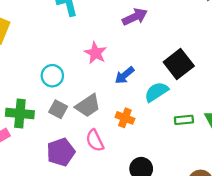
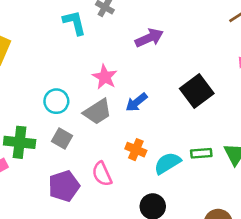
cyan semicircle: (156, 92) -> (167, 163), moved
gray trapezoid: (88, 106) -> (97, 112), moved

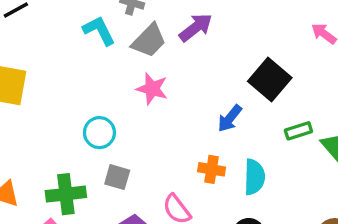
blue arrow: (136, 102) -> (230, 118), moved
gray trapezoid: (97, 112) -> (149, 41), moved
green rectangle: (201, 153) -> (298, 131), moved
cyan semicircle: (167, 163) -> (254, 177), turned 136

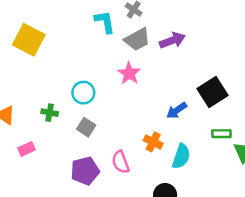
green cross: (66, 194) -> (50, 113), moved, size x0.6

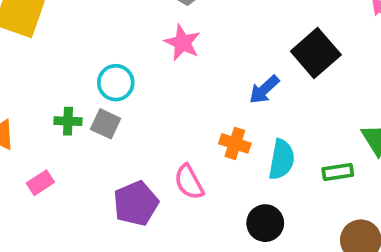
gray square: (86, 127) -> (106, 124), moved
green rectangle: (221, 134) -> (338, 172), moved

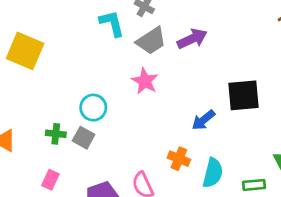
black square: (316, 53) -> (244, 95), turned 32
pink rectangle: (40, 183) -> (50, 180), moved, turned -36

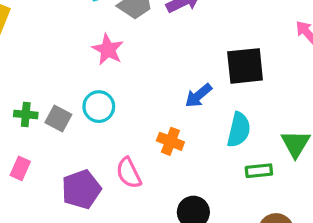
pink star: (145, 81) -> (108, 50), moved
cyan circle: (93, 108) -> (99, 107), moved
cyan semicircle: (213, 173) -> (239, 130), moved

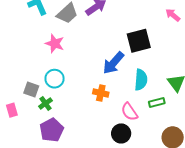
blue arrow: (198, 96) -> (113, 63), size x1.4
green cross: (26, 114) -> (45, 103), moved, turned -32
pink rectangle: (20, 168) -> (12, 110), moved, turned -32
pink semicircle: (129, 173) -> (129, 112), moved

